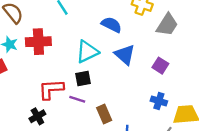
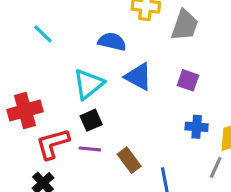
red cross: (38, 42) -> (25, 111), moved

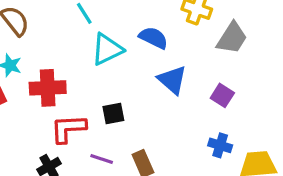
cyan triangle: (88, 84) -> (107, 49), moved
purple line: (90, 149) -> (102, 159), moved

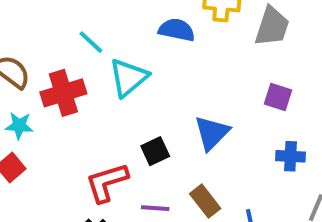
blue semicircle: (153, 38) -> (177, 30), moved
blue triangle: (172, 80) -> (212, 133), moved, turned 48
red cross: (48, 88) -> (63, 93), moved

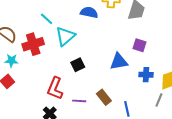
blue triangle: (212, 133) -> (119, 62), moved, turned 36
black square: (155, 151) -> (78, 65), moved
red L-shape: (107, 182) -> (55, 88), turned -50

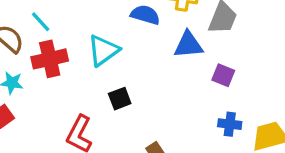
cyan line: (47, 19) -> (41, 22), moved
blue triangle: (119, 62) -> (188, 45), moved

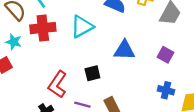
blue triangle: (188, 45) -> (124, 50), moved
black square: (120, 99) -> (92, 73), moved

